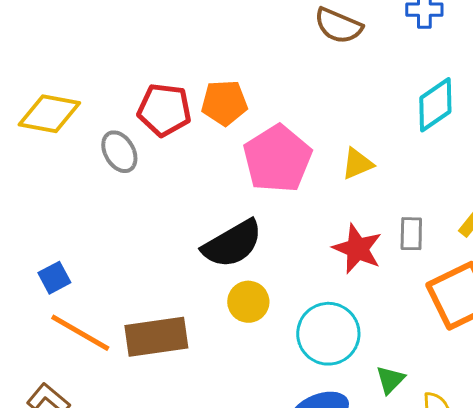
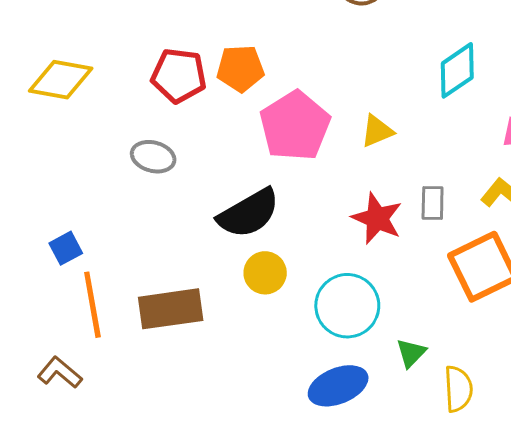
gray ellipse: (119, 152) -> (153, 157), moved, turned -45
orange line: (80, 333) -> (92, 305), turned 50

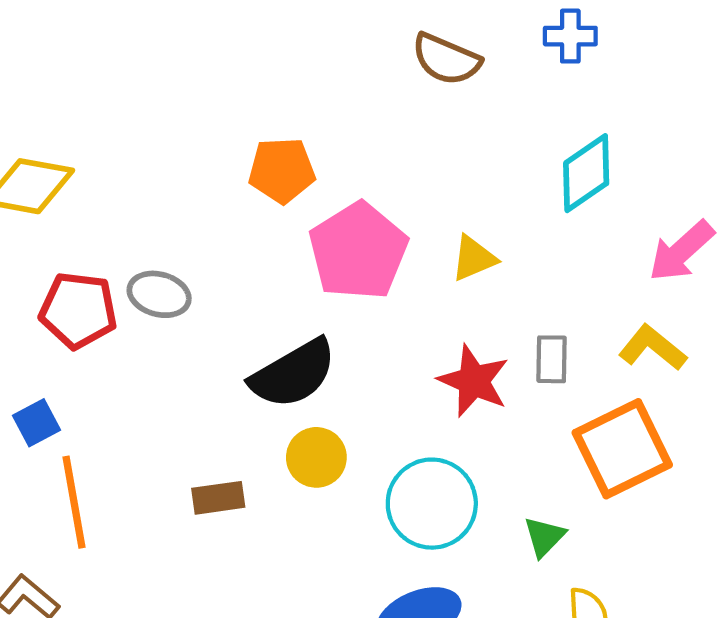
red pentagon: (179, 76) -> (78, 310), moved
brown rectangle: (171, 309) -> (218, 498), moved, size x0.6
green triangle: (411, 353) -> (544, 537), moved

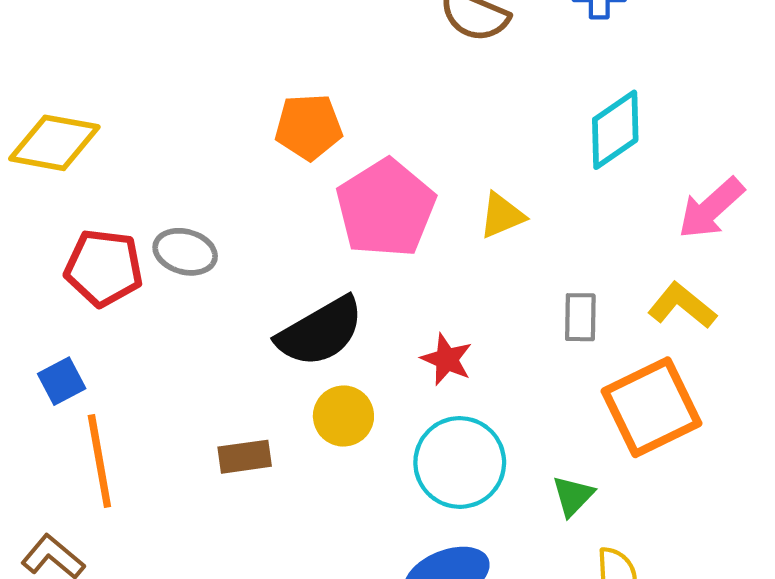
red star: (474, 381) -> (447, 359), moved, size x0.7

